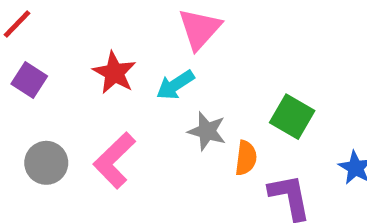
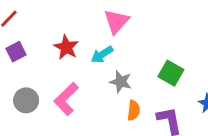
purple square: (29, 80) -> (16, 52), turned 30
orange semicircle: (246, 158) -> (134, 110), moved

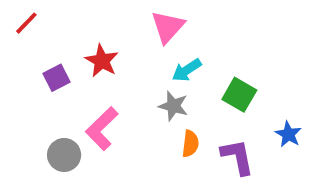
purple square: (16, 52) -> (57, 78), moved
cyan arrow: (102, 54) -> (187, 70), moved
gray circle: (26, 100) -> (64, 155), moved

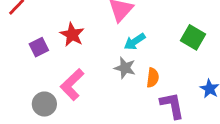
green square: (239, 95) -> (193, 37), moved
orange semicircle: (190, 144) -> (153, 78), moved

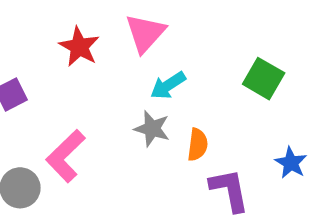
red star: (72, 35) -> (79, 47), moved

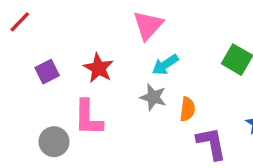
red star: (79, 47) -> (98, 68), moved
pink L-shape: (66, 156) -> (88, 118), turned -45

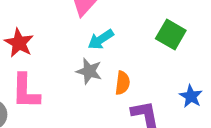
red star: (98, 68) -> (19, 43), moved

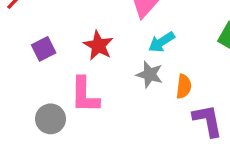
red star: (19, 43) -> (98, 45), moved

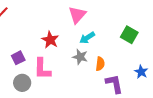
purple square: (44, 49) -> (18, 58), moved

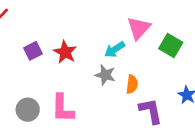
pink triangle: (77, 15) -> (139, 28), moved
purple square: (18, 58) -> (33, 51), moved
pink L-shape: (42, 69) -> (62, 108), moved

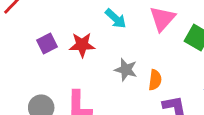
cyan arrow: (115, 49) -> (116, 19), moved, turned -105
red star: (65, 52) -> (82, 45), turned -30

